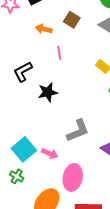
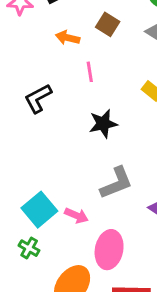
black star: (48, 92) -> (103, 124), moved

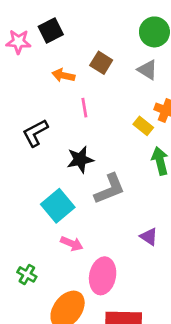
black star: (103, 124) -> (80, 160), moved
gray L-shape: (116, 183) -> (110, 189), moved
cyan square: (39, 210) -> (58, 206), moved

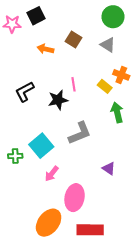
pink line: (84, 108) -> (73, 84), moved
black star: (80, 160) -> (58, 100), moved
pink arrow: (72, 244) -> (52, 174), turned 105
green cross: (27, 274) -> (15, 156), moved, turned -32

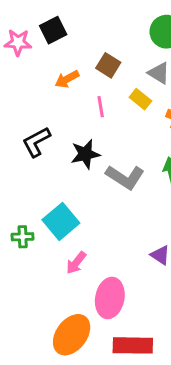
orange arrow: (45, 49) -> (67, 79), turned -42
pink line: (73, 84) -> (101, 107), moved
yellow rectangle: (105, 86) -> (140, 99), moved
gray L-shape: (80, 133) -> (125, 177), moved, turned 55

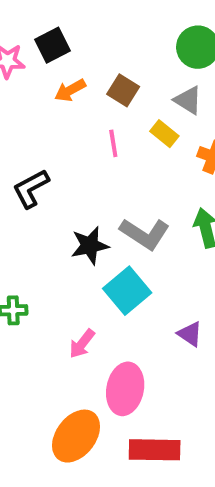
orange arrow: (67, 79) -> (70, 90), moved
black star: (85, 154) -> (90, 246), moved
cyan square: (61, 221) -> (127, 291), moved

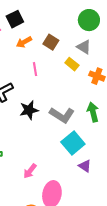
pink line: (113, 143) -> (35, 69), moved
black star: (90, 246) -> (29, 110), moved
cyan square: (127, 291) -> (73, 143), moved

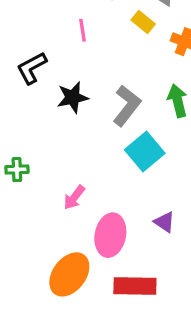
gray L-shape: (62, 115) -> (127, 106), turned -85
purple triangle: (85, 166) -> (164, 222), moved

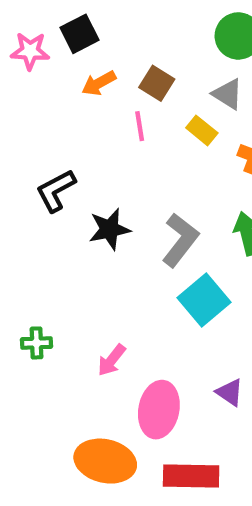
pink line: (82, 30) -> (140, 126), moved
green cross: (17, 170) -> (36, 343), moved
orange ellipse: (69, 274) -> (105, 461), turned 66

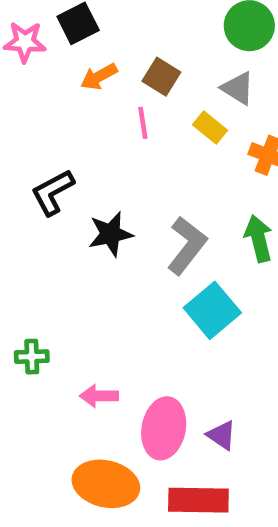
pink arrow: (112, 360) -> (99, 396), moved, turned 52
purple triangle: (230, 392) -> (222, 435), moved

